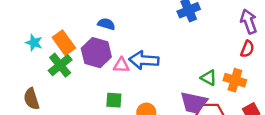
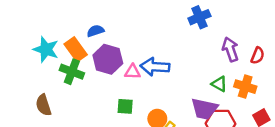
purple arrow: (249, 21) -> (230, 49), moved
blue semicircle: (106, 24) -> (95, 31), moved, turned -35
cyan star: (34, 43) -> (46, 49), size x1.5
green cross: (60, 65) -> (72, 72), turned -30

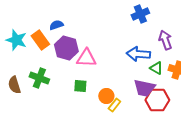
blue arrow: (155, 67) -> (138, 54), moved
green cross: (72, 72) -> (39, 78), moved
pink triangle: (133, 72) -> (86, 58), size x1.5

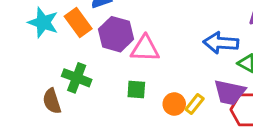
brown semicircle: (14, 85) -> (52, 101), moved
yellow rectangle: (114, 105) -> (195, 104), moved

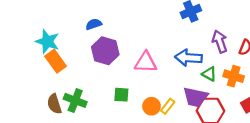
orange rectangle: (78, 22) -> (56, 61), moved
pink triangle: (145, 49) -> (146, 62), moved
green cross: (77, 78) -> (75, 100), moved

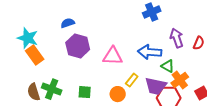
orange cross: (234, 76) -> (180, 80), moved, turned 36
green square: (121, 95) -> (85, 92), moved
yellow rectangle: (168, 106) -> (132, 80), moved

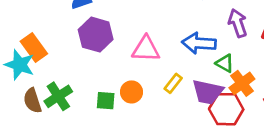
cyan star: (28, 38) -> (20, 65), moved
green cross: (52, 89) -> (58, 96), turned 36
orange circle: (118, 94) -> (131, 92), moved

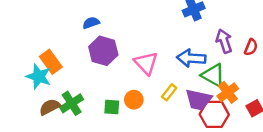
pink triangle: (146, 49) -> (146, 63), turned 45
green triangle: (225, 63) -> (213, 75), size x1.5
brown semicircle: (32, 101) -> (50, 107), turned 80

